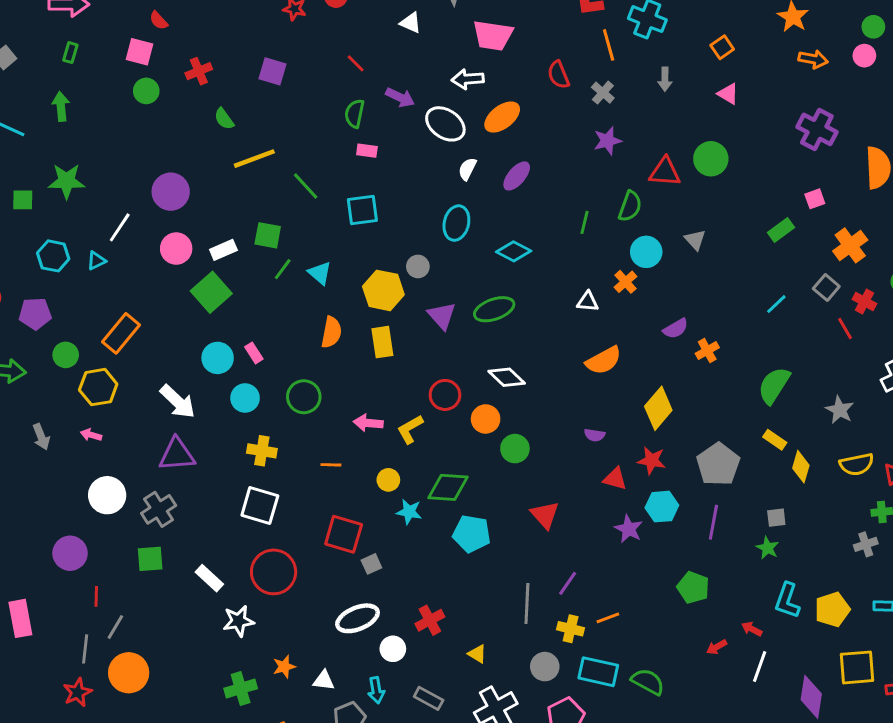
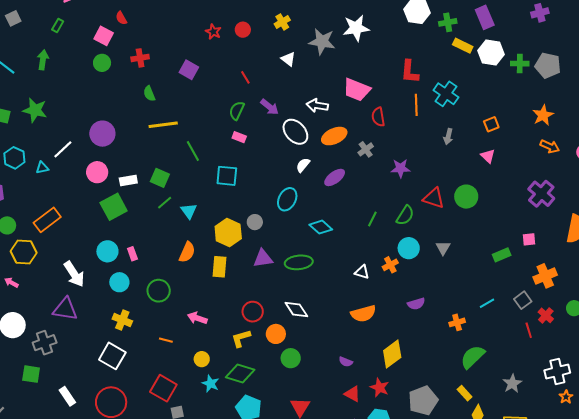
pink trapezoid: (493, 35) -> (357, 90), moved
gray cross: (603, 93) -> (366, 149), moved
purple triangle: (442, 316) -> (263, 258), turned 50
orange cross: (707, 351) -> (457, 322), moved
yellow L-shape: (410, 429) -> (241, 338), moved

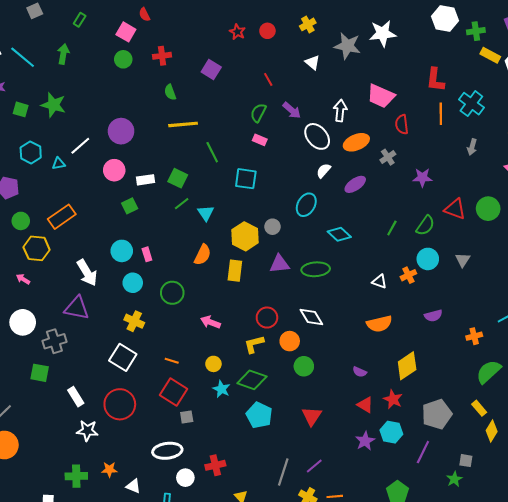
white arrow: (317, 105) -> (340, 111), turned 85
green square: (114, 207) -> (130, 206), size x0.6
orange line: (166, 340) -> (172, 361), moved

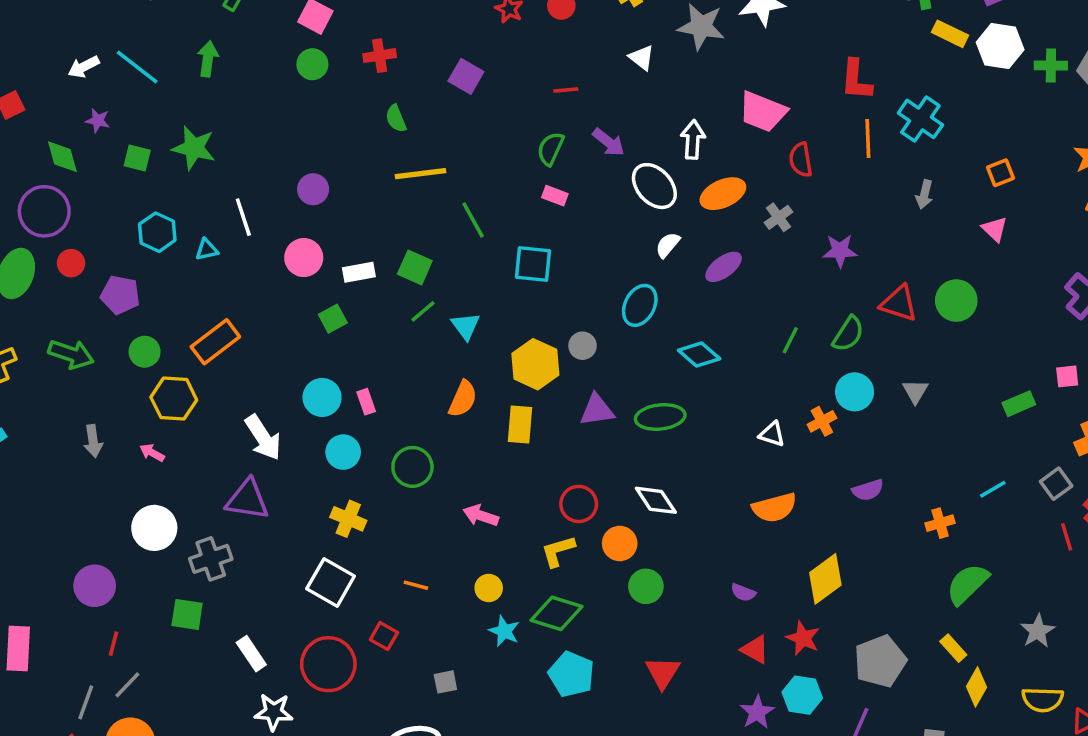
red line: (268, 79) -> (566, 90), turned -64
purple circle: (121, 131) -> (313, 189), size x0.7
white line: (80, 146) -> (243, 217), turned -65
red square: (173, 392) -> (384, 636), moved, size x0.6

